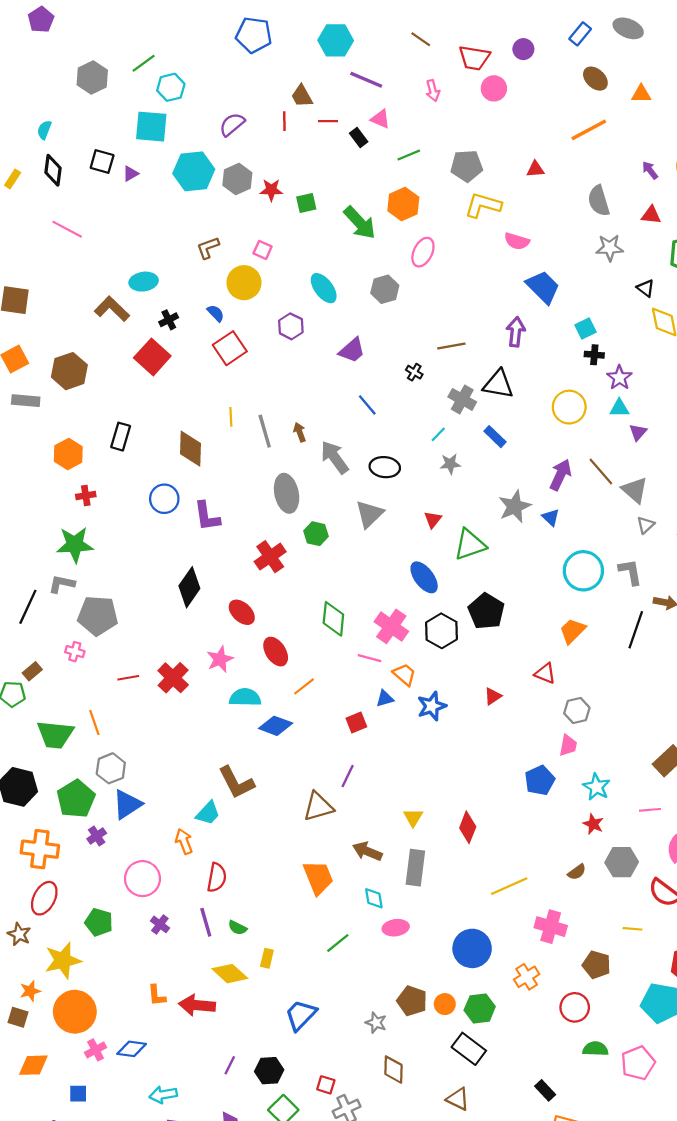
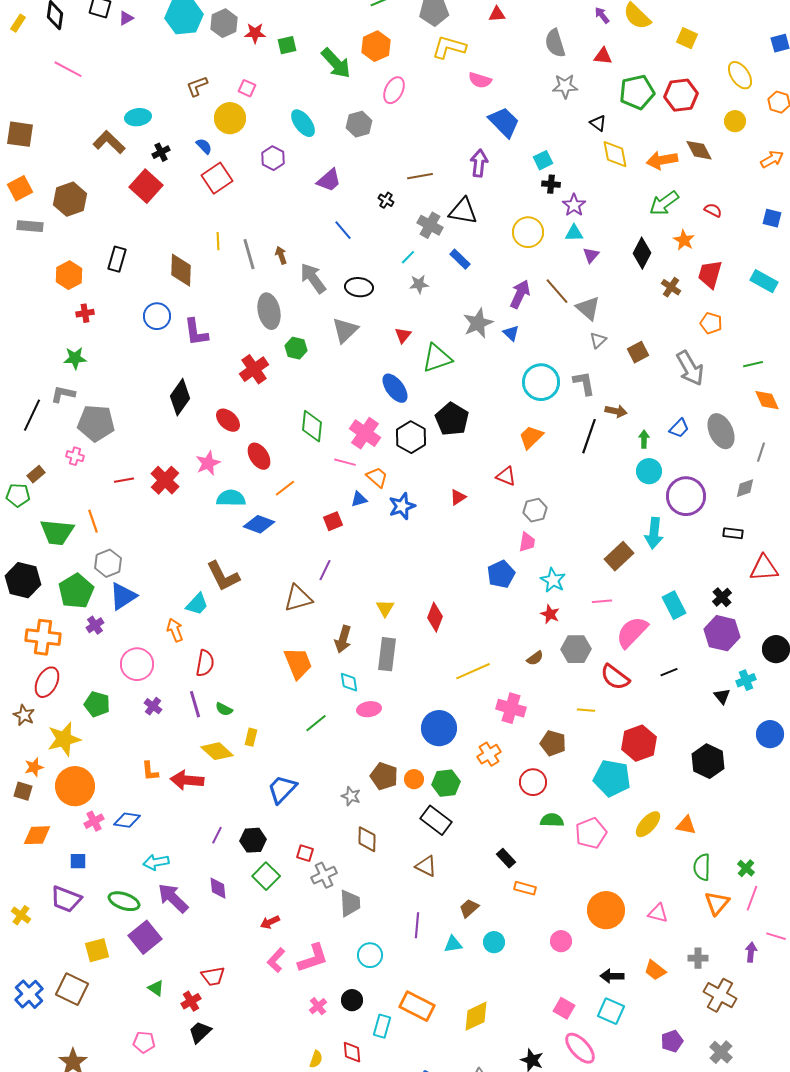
green star: (75, 545) -> (75, 358), size x0.7
brown arrow: (367, 851) -> (343, 639), turned -96

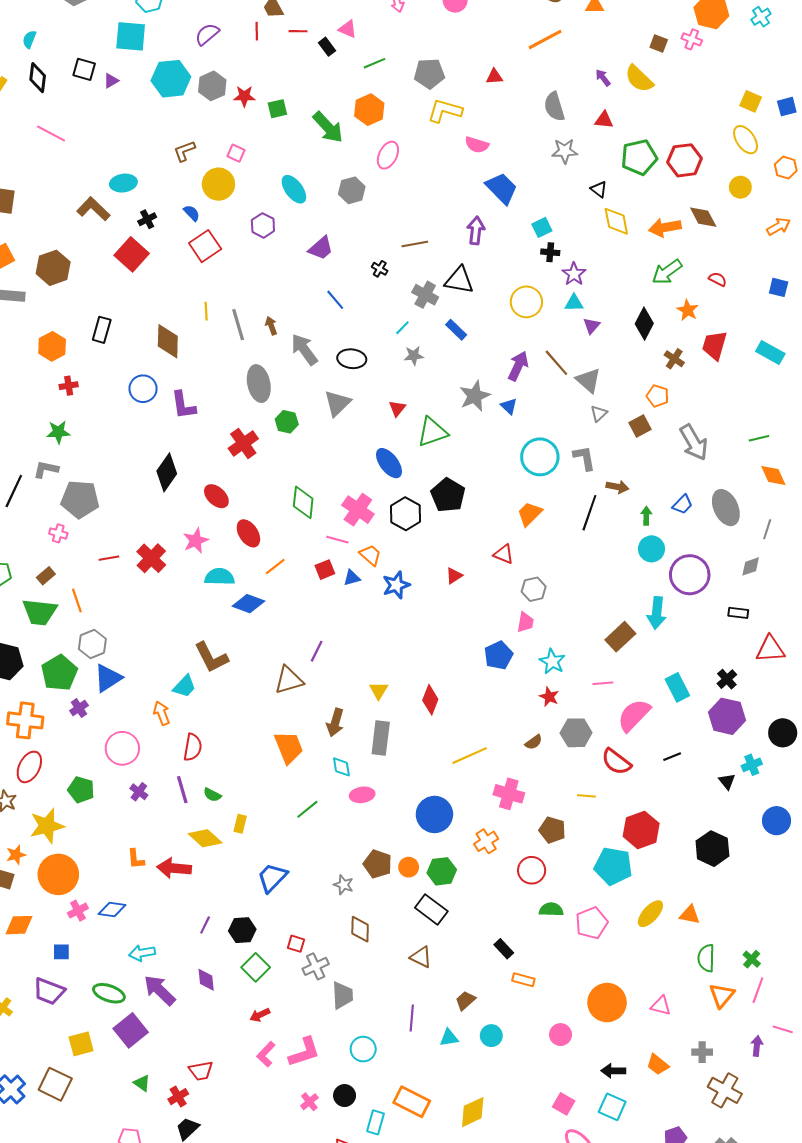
yellow square: (687, 38) -> (751, 101), moved
orange pentagon: (711, 323) -> (658, 396), moved
brown rectangle: (36, 474) -> (46, 576), moved
red square: (333, 521) -> (325, 570), moved

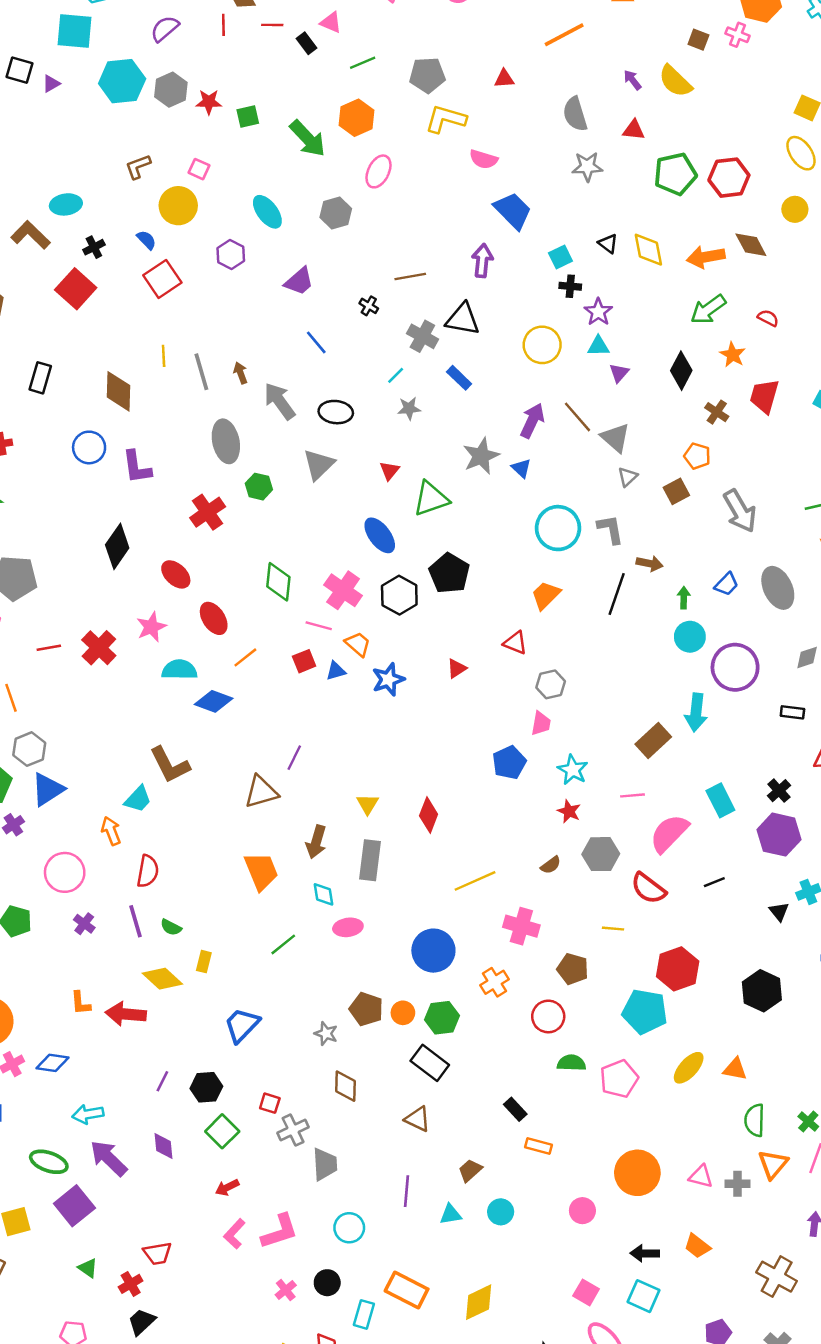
black triangle: (599, 189) -> (608, 244), moved
gray cross: (702, 1052) -> (737, 1184), moved

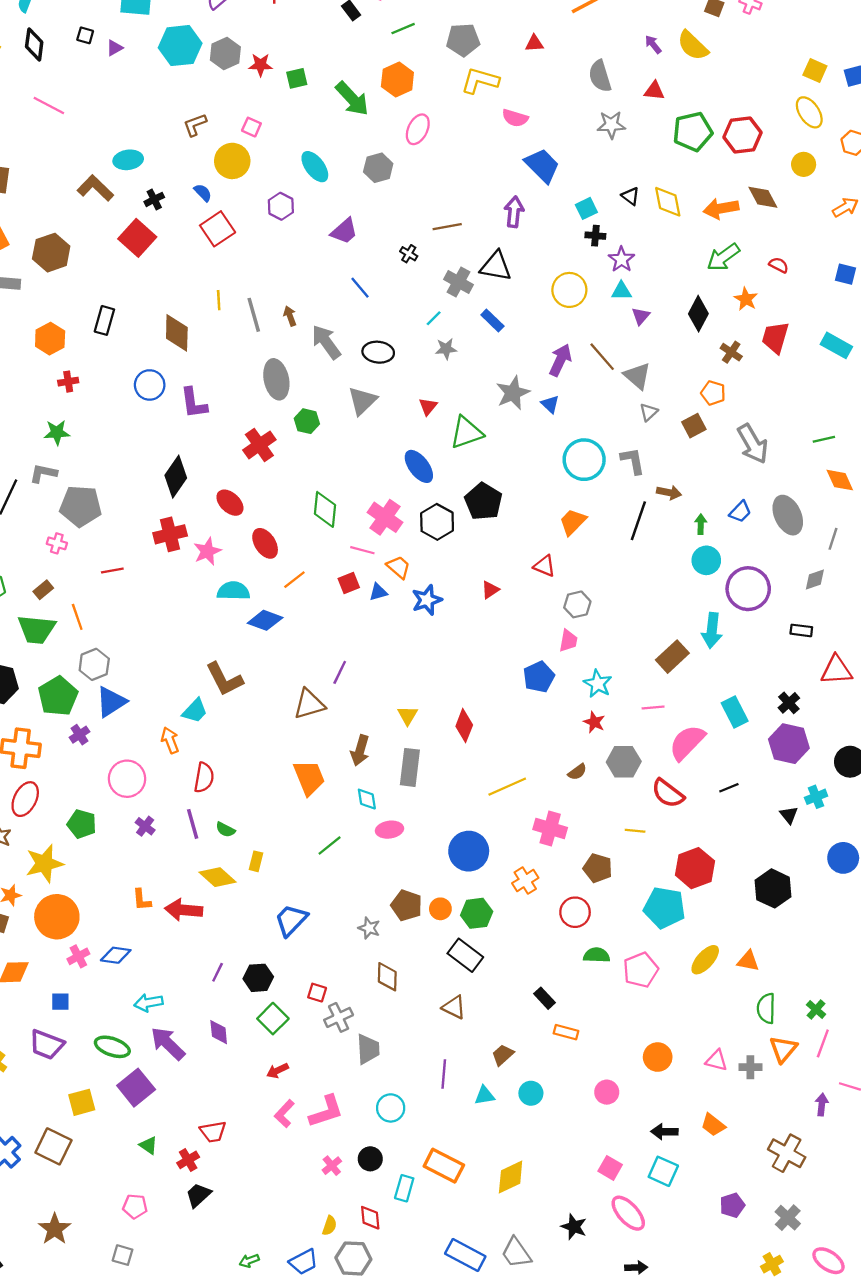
black square: (19, 70) -> (85, 35), size x0.7
red cross: (99, 648) -> (170, 534), moved, turned 32
orange circle: (637, 1173) -> (658, 1057), size x0.7

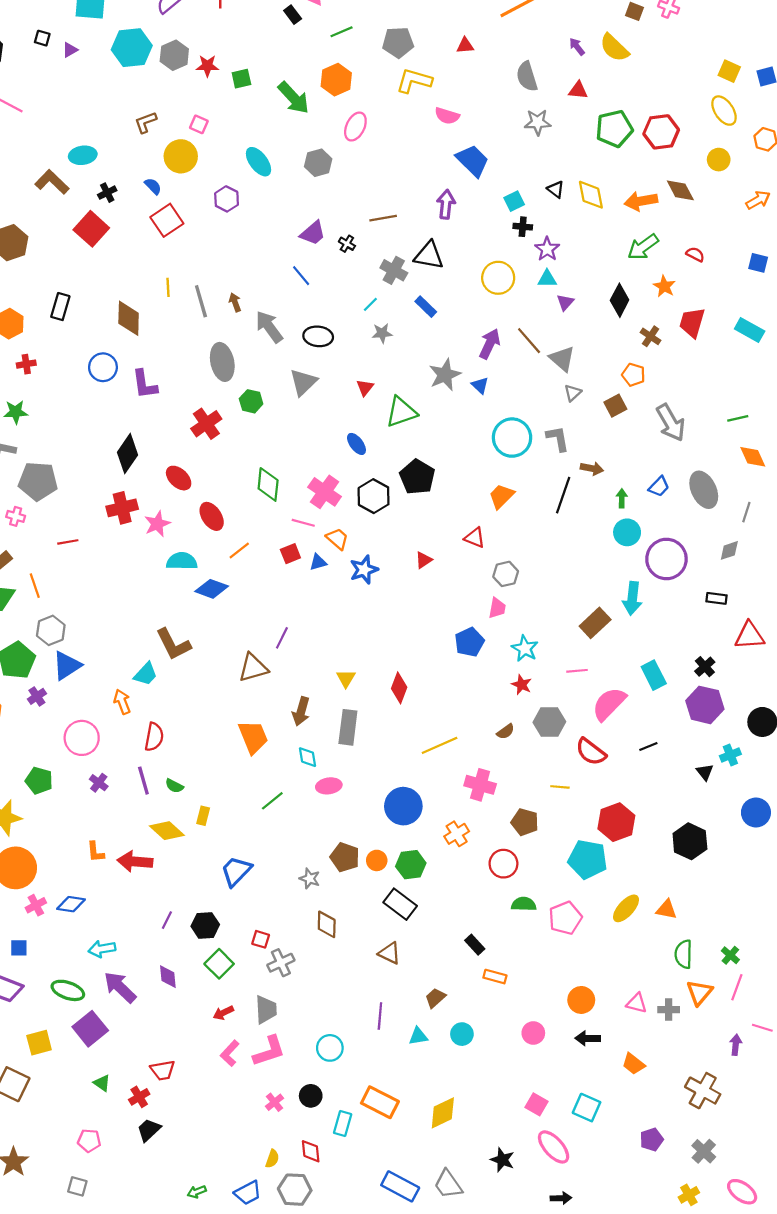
purple trapezoid: (344, 231) -> (313, 233), moved
blue ellipse: (419, 466) -> (356, 444), size x0.7
gray trapezoid: (368, 1049) -> (266, 1010), moved
black arrow: (664, 1132) -> (588, 1038), moved

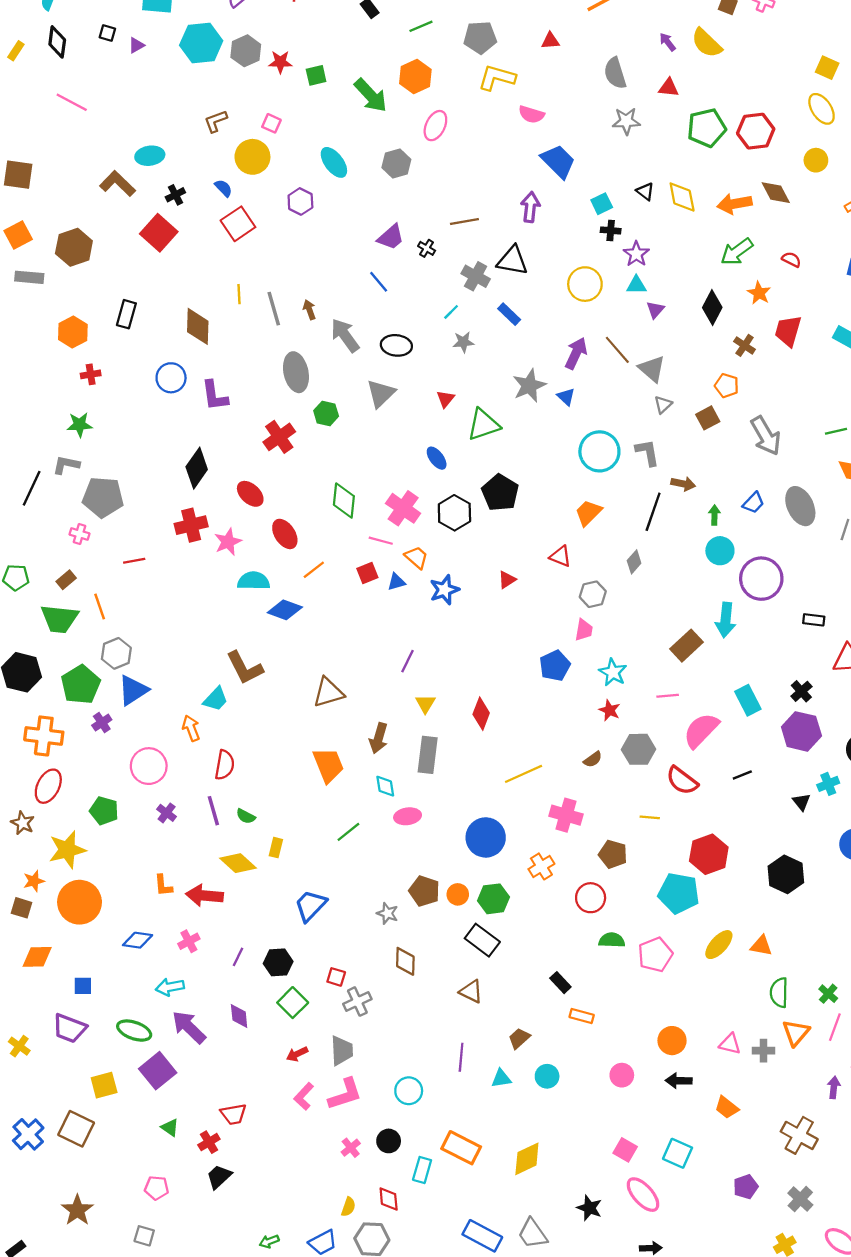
gray diamond: (729, 550) -> (634, 562), moved, turned -30
purple line: (282, 638) -> (408, 661), moved
pink cross: (36, 905) -> (189, 941), moved

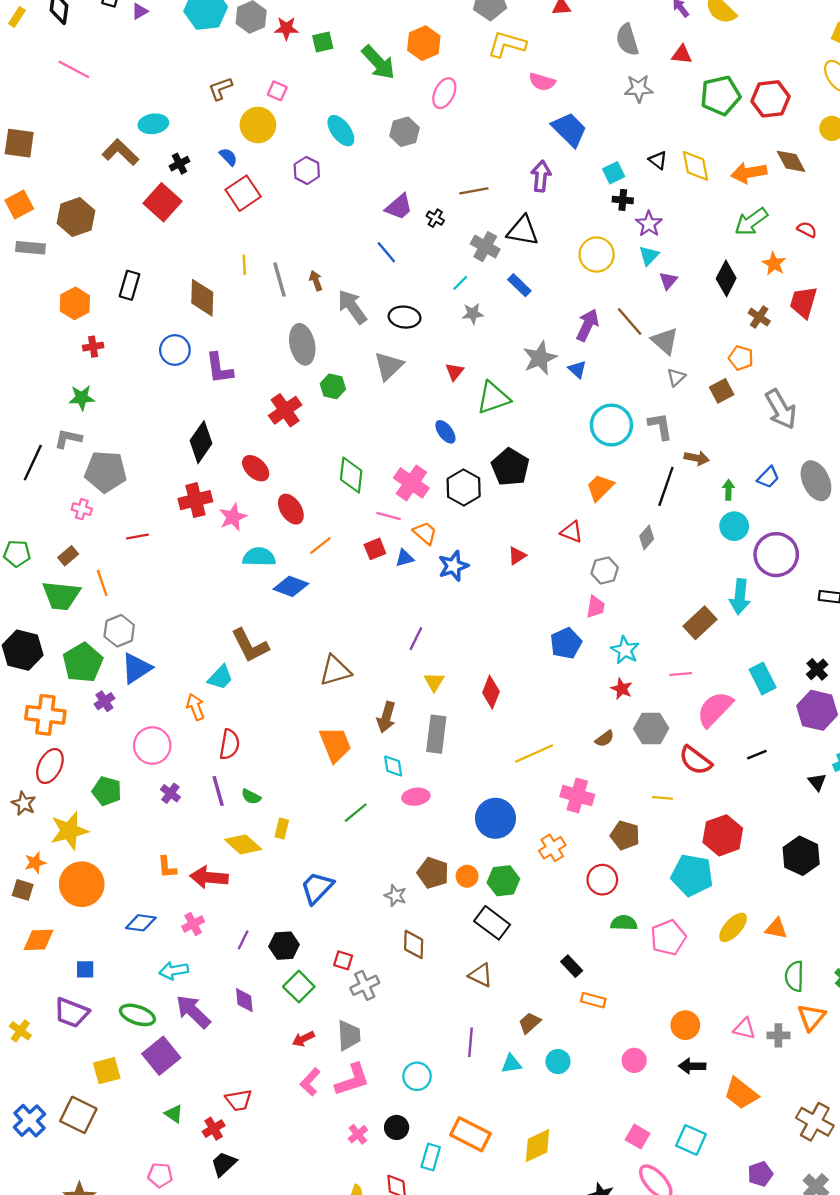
cyan triangle: (636, 285) -> (649, 256), turned -45
orange trapezoid: (727, 1108) -> (741, 1093), size x1.4

